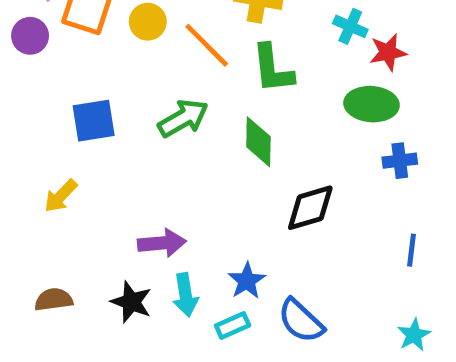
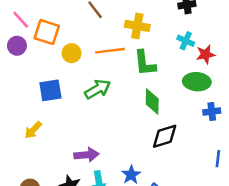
yellow circle: (148, 22) -> (72, 53), moved
orange line: (207, 45) -> (110, 51), turned -52
green diamond: (258, 142) -> (152, 102), moved

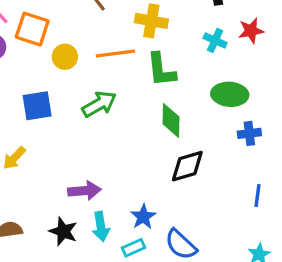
red star: (206, 54) -> (251, 31), moved

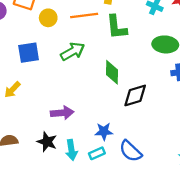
green diamond: (171, 120) -> (112, 72), moved
blue star: (143, 217) -> (104, 131), turned 30
cyan arrow: (101, 227) -> (71, 150), moved

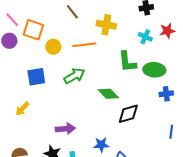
green L-shape: (117, 27) -> (127, 62), moved
green diamond: (112, 72) -> (108, 94), turned -45

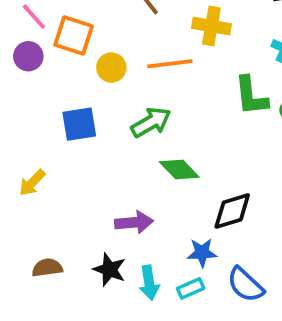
green diamond: (108, 94) -> (179, 169), moved
yellow arrow: (22, 109) -> (32, 183), moved
black diamond: (128, 114) -> (232, 211), moved

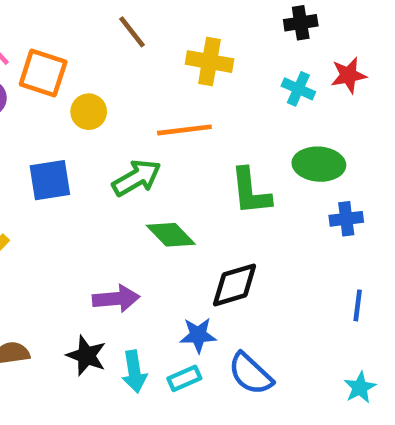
orange line: (170, 64) -> (184, 130), moved
green L-shape: (251, 96) -> (251, 191), moved

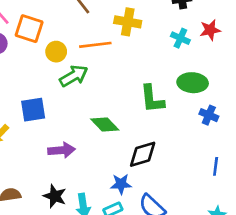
orange line: (184, 130) -> (95, 45), moved
green arrow: (137, 178) -> (74, 76), moved
blue square: (50, 180) -> (33, 110), moved
blue cross: (346, 219) -> (209, 115), turned 30
purple arrow: (116, 299) -> (62, 150), moved

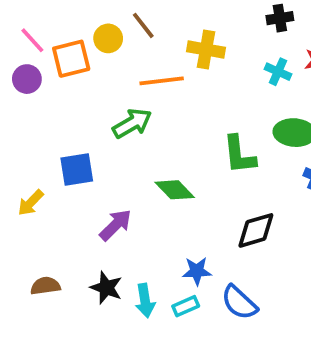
orange square: (29, 29) -> (71, 59), turned -32
yellow circle: (56, 52) -> (108, 38), moved
purple arrow: (62, 150) -> (116, 225), turned -40
black diamond: (143, 154) -> (256, 230), moved

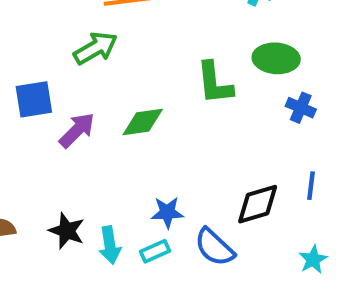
green diamond: (175, 190) -> (143, 122), turned -54
purple arrow: (116, 225) -> (77, 130), moved
black diamond: (256, 230) -> (258, 204), moved

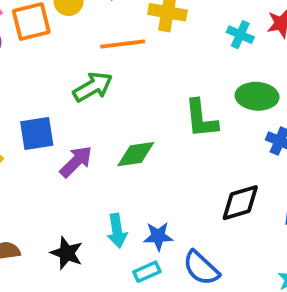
black diamond: (258, 204) -> (240, 203), moved
cyan arrow: (110, 245) -> (117, 231), moved

